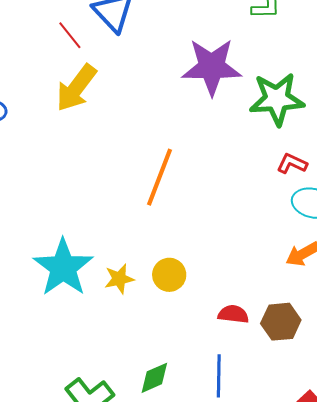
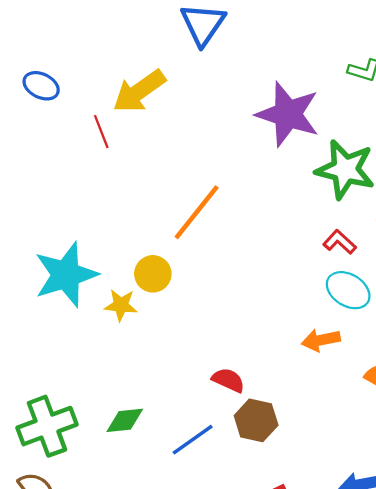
red line: (70, 35) -> (101, 132), moved
yellow circle: (169, 275) -> (153, 274), moved
brown hexagon: (281, 322) -> (256, 420), moved
blue line: (219, 376) -> (193, 440), turned 36

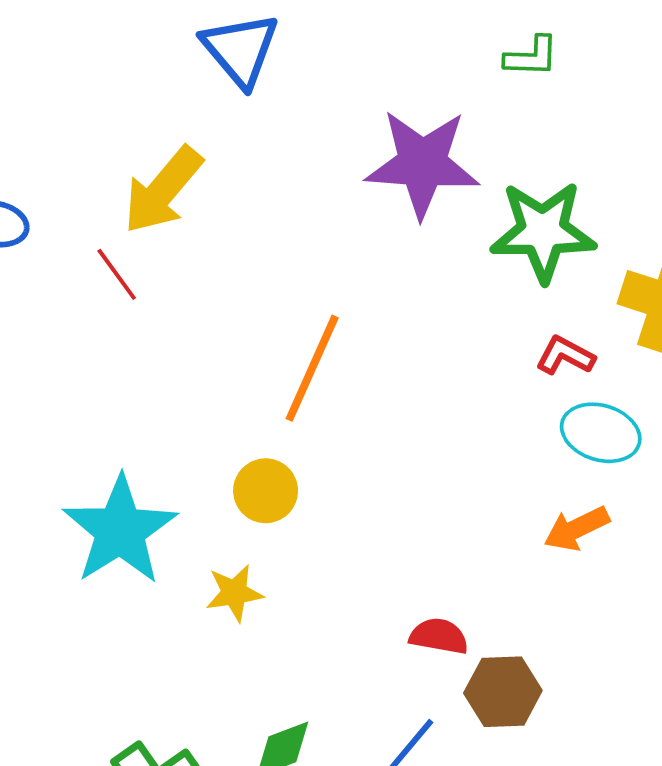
yellow star: (121, 305) -> (234, 593), moved

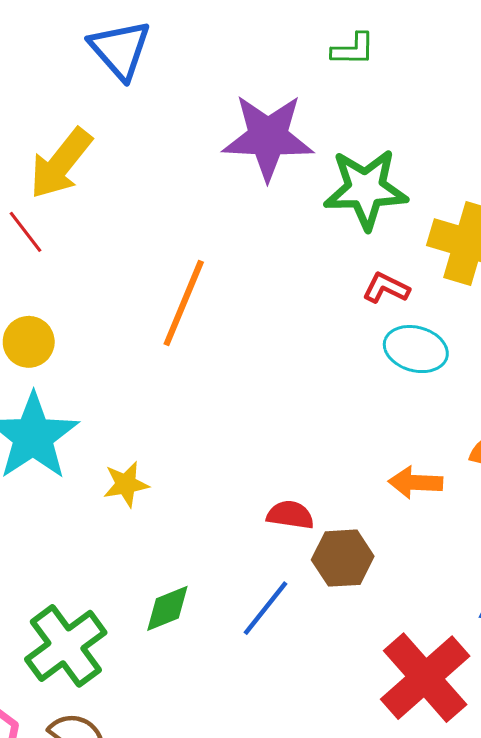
yellow circle: (266, 491) -> (29, 342), moved
orange arrow: (577, 529) -> (415, 482), moved, turned 30

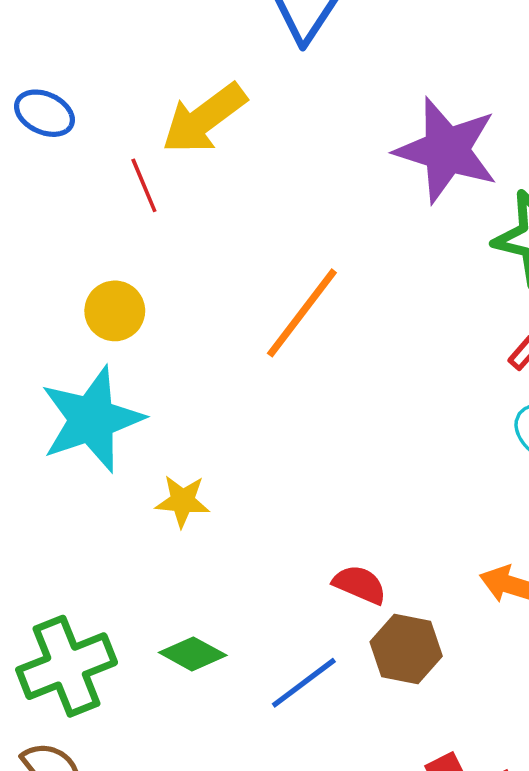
green diamond: (167, 608) -> (193, 654), turned 36

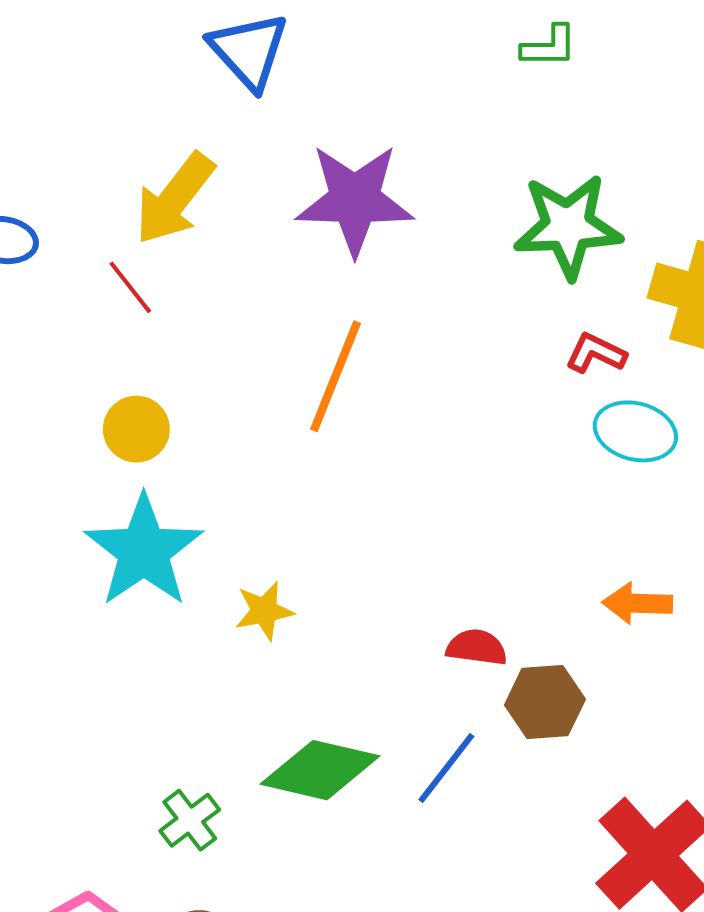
purple star: (446, 150) -> (355, 200), moved
green diamond: (193, 654) -> (320, 770), size x1.6
green cross: (67, 666) -> (190, 820), size x0.6

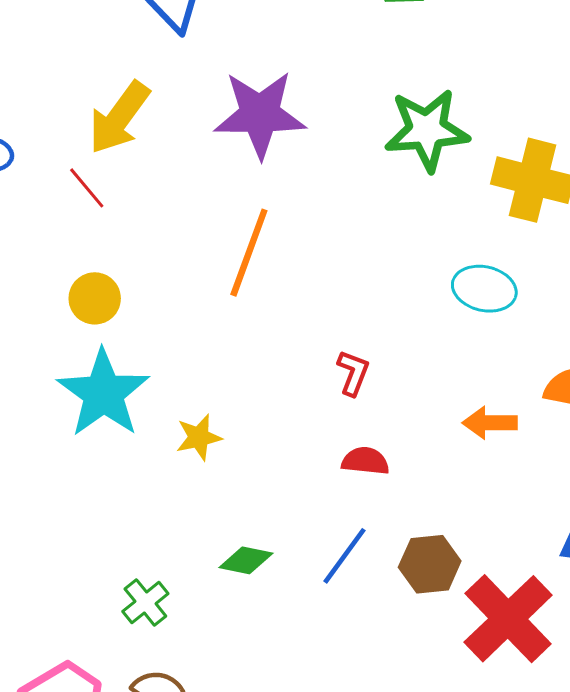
red L-shape: (596, 353) -> (353, 373), moved, turned 87
brown hexagon: (545, 702) -> (430, 564), moved
green diamond: (320, 770) -> (246, 560), size x0.6

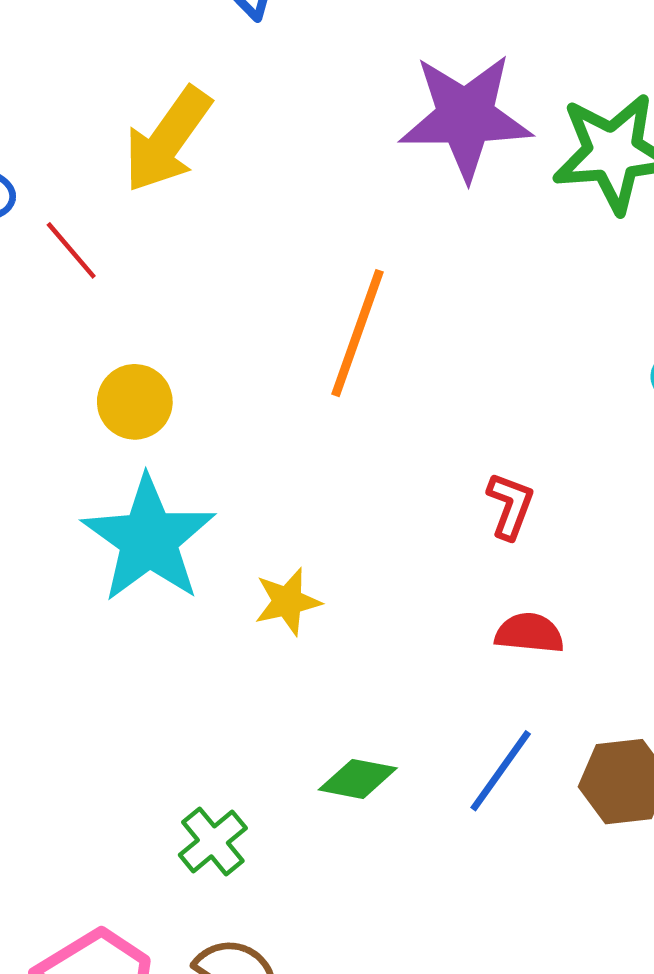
purple star: (260, 114) -> (465, 117), moved
red line: (87, 188) -> (71, 250), moved

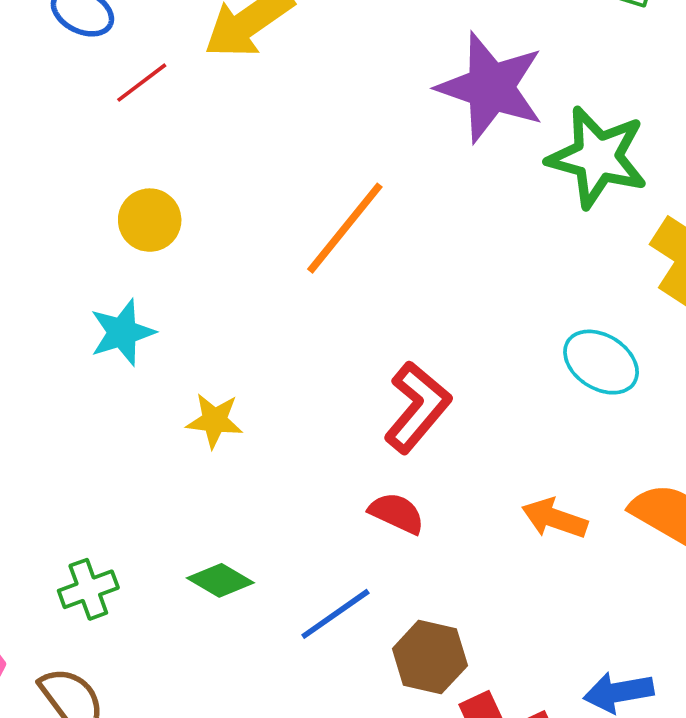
red line: (71, 250) -> (142, 83), turned 74
red L-shape: (510, 506) -> (417, 407), size x1.6
cyan star: (149, 539) -> (122, 332), size x0.6

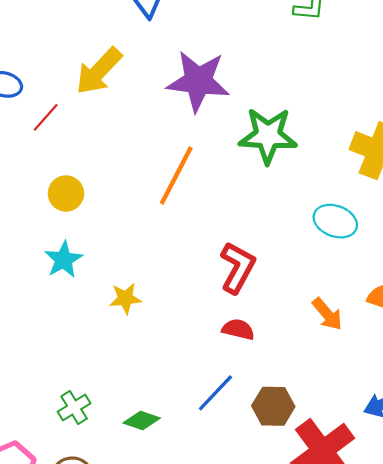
purple star: (491, 87) -> (198, 81), moved
green star: (597, 157) -> (268, 136), moved
orange arrow: (555, 518) -> (327, 314), turned -138
green diamond: (220, 580) -> (142, 421), moved

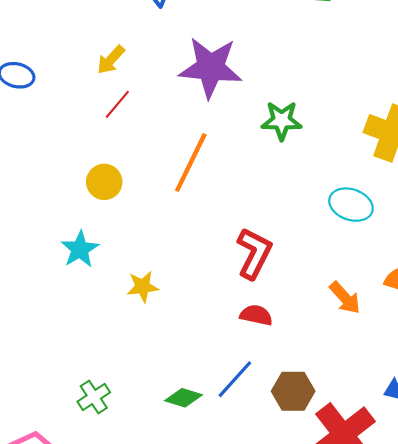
yellow arrow: (99, 71) -> (111, 60), size x0.6
red line: (46, 117) -> (117, 104), moved
green star: (268, 136) -> (282, 121), size x0.7
yellow circle: (66, 193) -> (104, 182), moved
green diamond: (142, 421) -> (183, 398), moved

